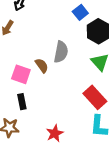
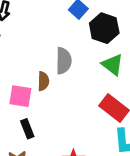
brown semicircle: (42, 66) -> (43, 81), turned 48

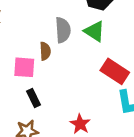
green triangle: (112, 65) -> (94, 31), moved

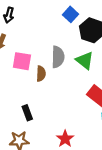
pink square: (24, 67) -> (22, 61), moved

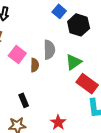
green triangle: (85, 60) -> (74, 62), moved, turned 48
pink square: (22, 61) -> (17, 55), turned 30

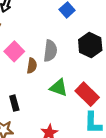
black hexagon: (79, 25) -> (90, 45), moved
green triangle: (74, 62) -> (59, 88), moved, turned 48

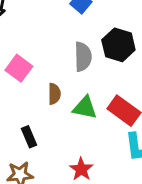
gray semicircle: (50, 51) -> (83, 57), moved
brown semicircle: (32, 66) -> (54, 94), moved

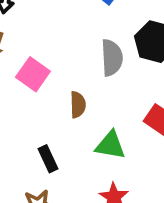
green triangle: (85, 108) -> (110, 145), moved

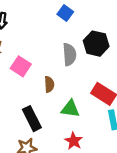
black rectangle: (48, 159) -> (32, 119), size x1.5

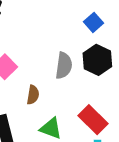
blue square: (65, 13) -> (94, 22), moved

